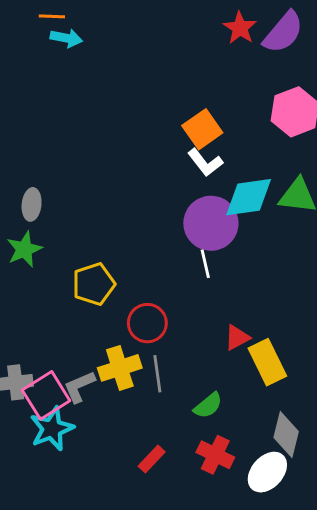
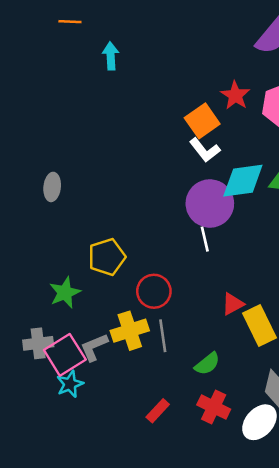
red star: (240, 28) -> (235, 95), moved
cyan arrow: (66, 38) -> (111, 56), moved, turned -104
green star: (24, 249) -> (65, 293), moved
cyan star: (52, 429) -> (70, 384), size x0.7

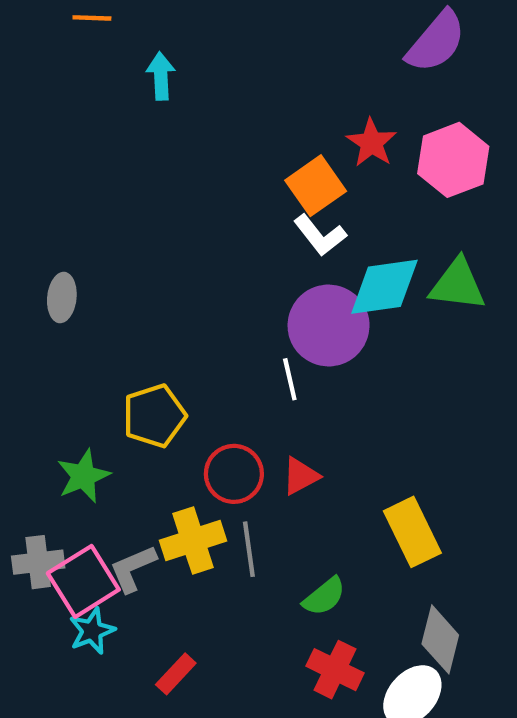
white line: (205, 239) -> (290, 379), moved
red triangle: (233, 304) -> (301, 476), moved
red rectangle: (158, 411) -> (176, 674), moved

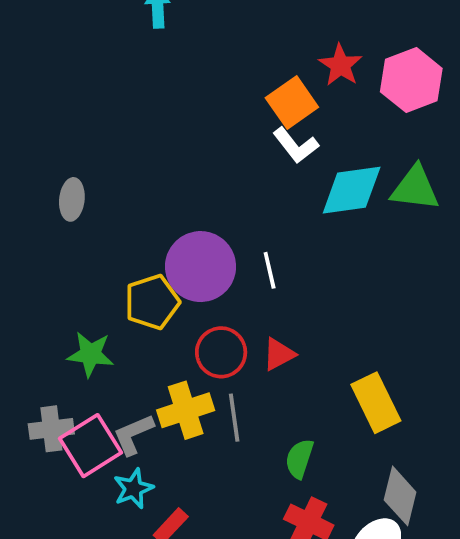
purple circle: (329, 325) -> (201, 267), moved
green star: (83, 476) -> (90, 354), turned 30
green semicircle: (324, 596) -> (299, 459), turned 147
cyan star: (92, 631) -> (133, 489), moved

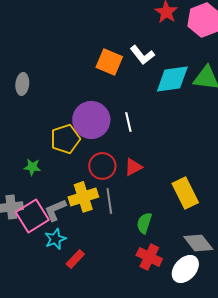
orange square: (292, 102) -> (109, 62), moved, turned -32
green star: (90, 354) -> (32, 167), size x0.7
gray diamond: (400, 496) -> (198, 243), turned -52

